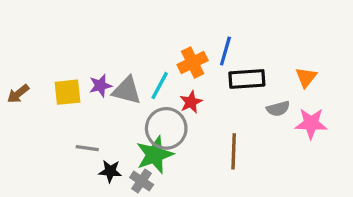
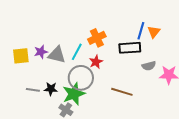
blue line: (225, 51) -> (141, 31), moved
orange triangle: (306, 77) -> (154, 32), moved
brown line: (234, 151) -> (122, 92), turned -75
black star: (110, 171) -> (51, 89), moved

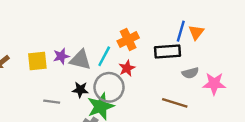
black star: (51, 89) -> (80, 90), moved
brown line: (122, 92) -> (175, 103), moved

